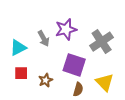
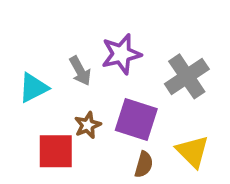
red square: (21, 73) -> (56, 151), moved, size x1.5
brown star: (46, 80) -> (88, 125), moved

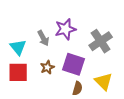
cyan triangle: (33, 88) -> (18, 47), turned -42
red square: (56, 151) -> (18, 72), moved

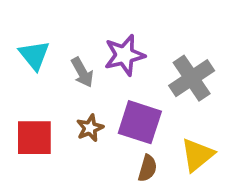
cyan triangle: (18, 47) -> (34, 55), moved
yellow triangle: (104, 81) -> (197, 155), turned 36

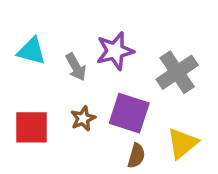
cyan triangle: (34, 55) -> (32, 51), turned -36

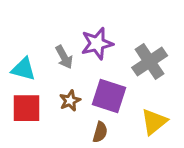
cyan triangle: (32, 51) -> (24, 69), moved
brown semicircle: (136, 156) -> (100, 132), moved

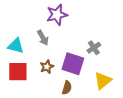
purple star: (97, 44) -> (57, 15), moved
gray cross: (150, 62) -> (94, 48), moved, size x0.6

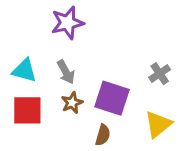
purple star: (57, 15) -> (67, 23), moved
gray arrow: (43, 38) -> (66, 72), moved
gray cross: (94, 48) -> (160, 74), moved

